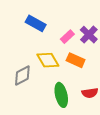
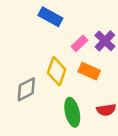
blue rectangle: (36, 23) -> (50, 17), moved
yellow diamond: (48, 60) -> (57, 71), turned 50

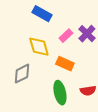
yellow diamond: (57, 71) -> (39, 47), moved, turned -35
orange rectangle: (89, 71) -> (65, 64), moved

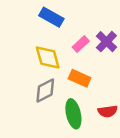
gray diamond: (22, 74) -> (45, 91), moved

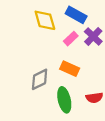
blue rectangle: (51, 17) -> (76, 15), moved
yellow diamond: (48, 57) -> (45, 20), moved

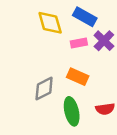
pink rectangle: (71, 39) -> (79, 43), turned 32

